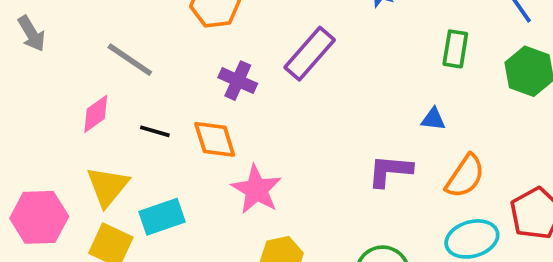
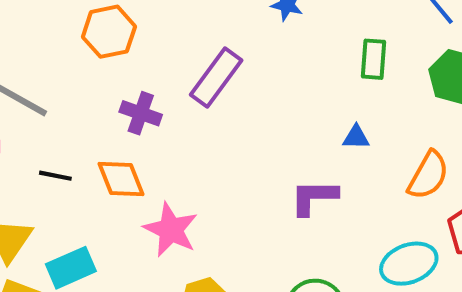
orange semicircle: (465, 176) -> (428, 175), moved

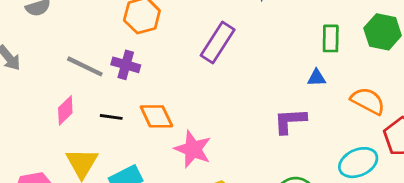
green rectangle: (374, 59) -> (331, 38), moved
purple cross: (141, 113) -> (126, 65), moved
orange semicircle: (428, 175) -> (368, 101), turned -88

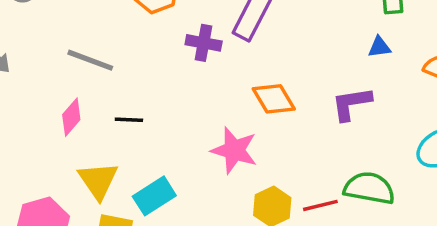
purple cross: (126, 65) -> (204, 43), moved
orange diamond: (156, 116) -> (274, 99), moved

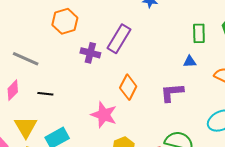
orange diamond: (274, 99) -> (128, 87), turned 55

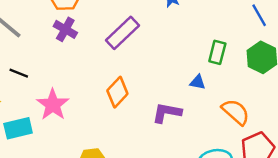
purple cross: (90, 53) -> (65, 29), moved
pink star: (104, 115) -> (53, 105), moved

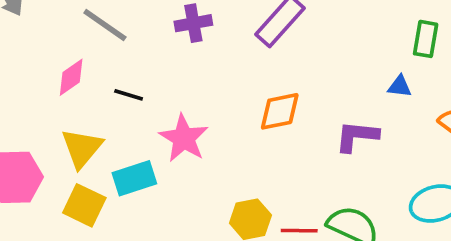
purple cross: (65, 29) -> (193, 23), turned -35
orange diamond: (117, 92) -> (280, 111), turned 40

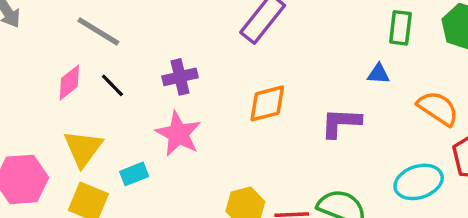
purple cross: (193, 23) -> (180, 77), moved
black line: (129, 95) -> (112, 85), moved, turned 32
cyan rectangle: (134, 178) -> (134, 174), size x0.7

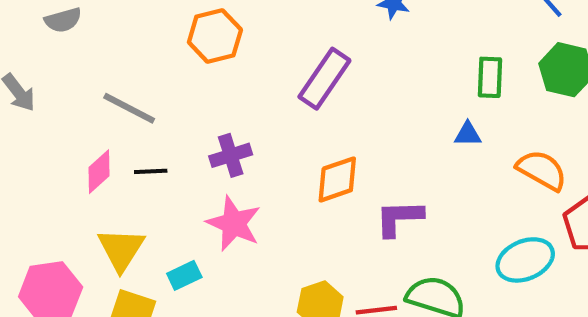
black line: (112, 85) -> (151, 171), turned -44
purple L-shape: (341, 123) -> (399, 218), moved

